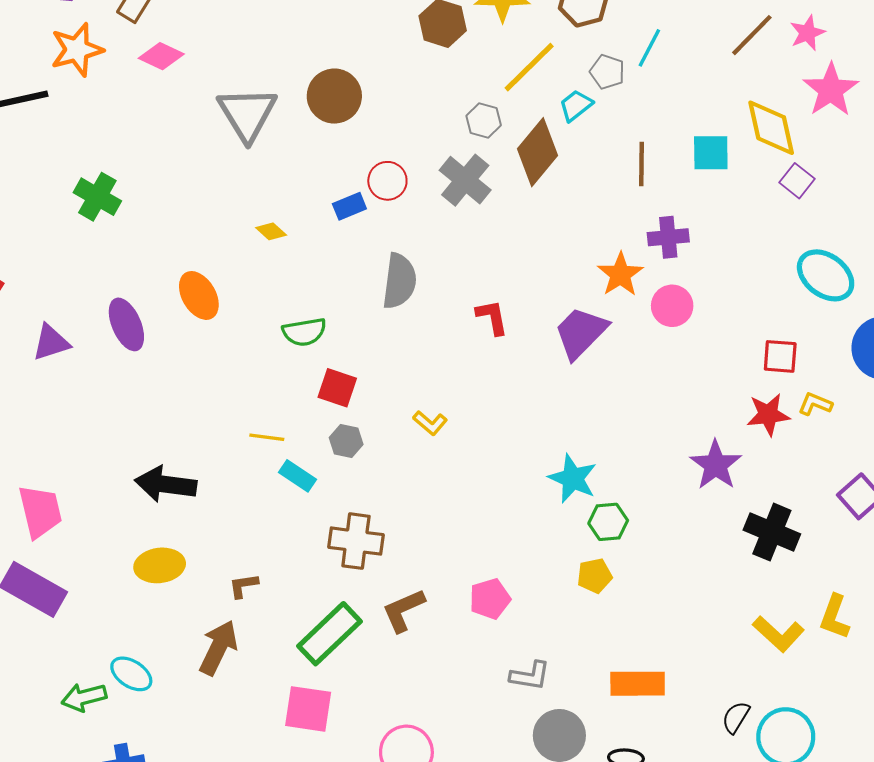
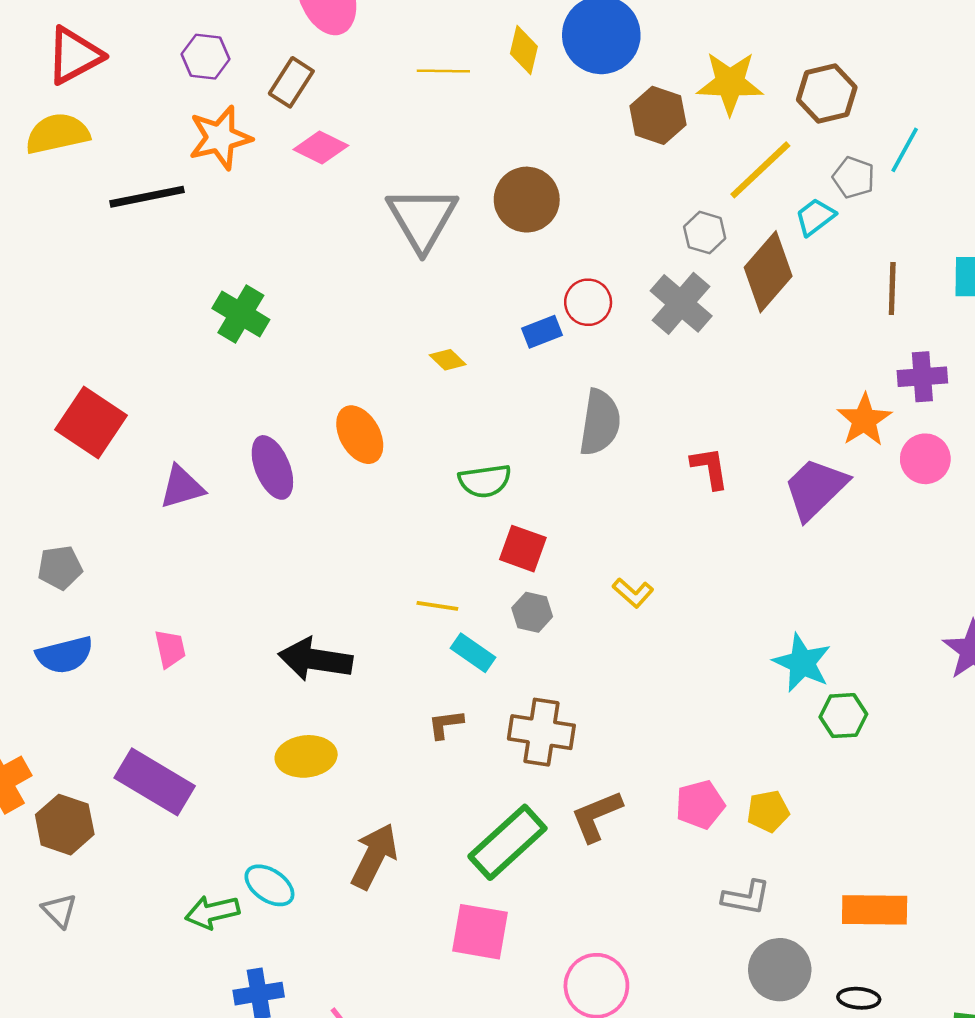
pink trapezoid: (40, 511) -> (170, 649), moved, size x0.6
yellow pentagon: (595, 576) -> (768, 811), moved
brown L-shape: (243, 586) -> (446, 724), moved

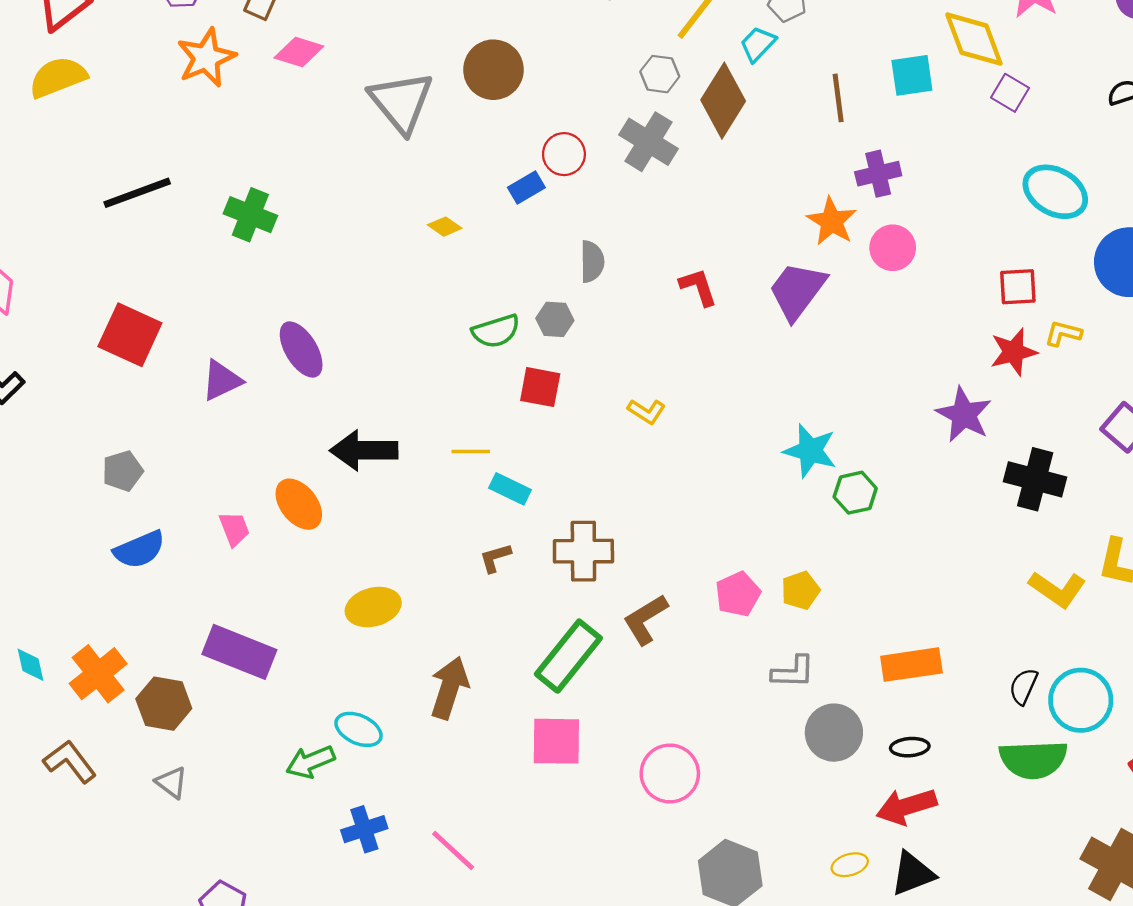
black line: (147, 197) -> (137, 193), moved
gray semicircle: (600, 422) -> (592, 262), size x0.7
orange ellipse: (360, 435) -> (299, 504), moved
gray hexagon: (532, 612) -> (555, 319), moved
black arrow: (315, 659) -> (364, 450), moved

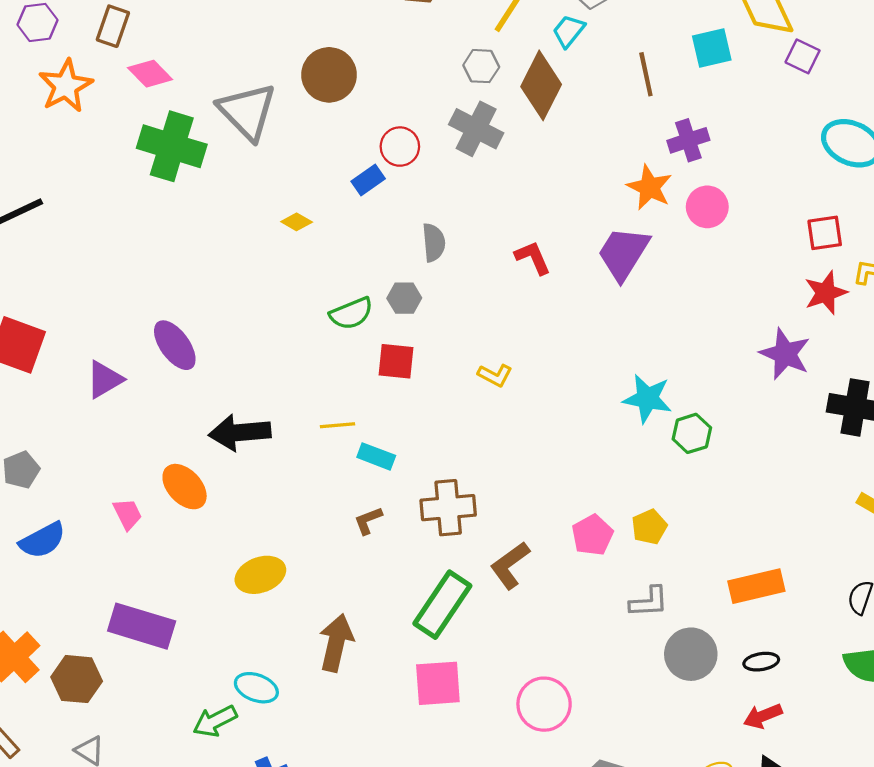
pink diamond: (299, 52) -> (150, 74), turned 33
green cross: (250, 215) -> (172, 146), moved, size x1.4
red arrow: (907, 806) -> (763, 716), size x0.7

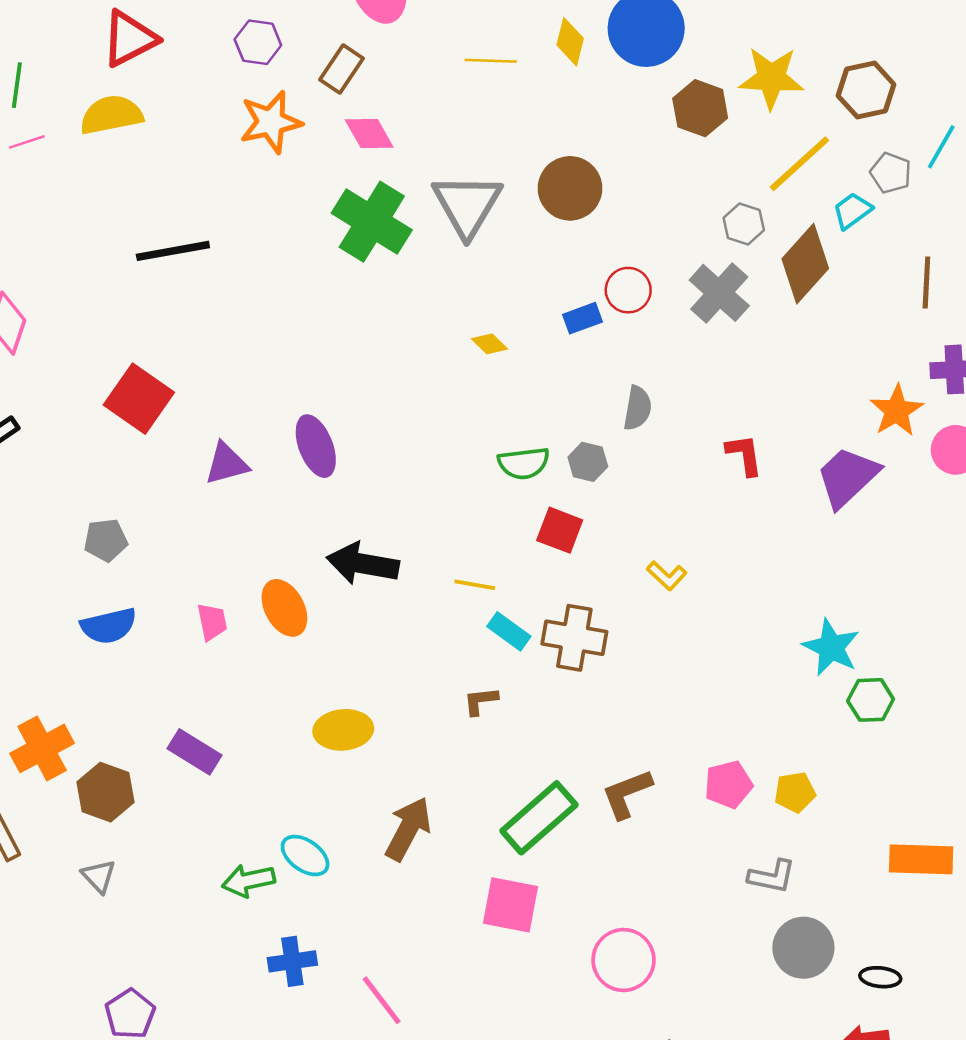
brown cross: (448, 508) -> (574, 638), moved
orange rectangle: (756, 586) -> (921, 859), moved
purple rectangle: (142, 626) -> (194, 752), size x0.7

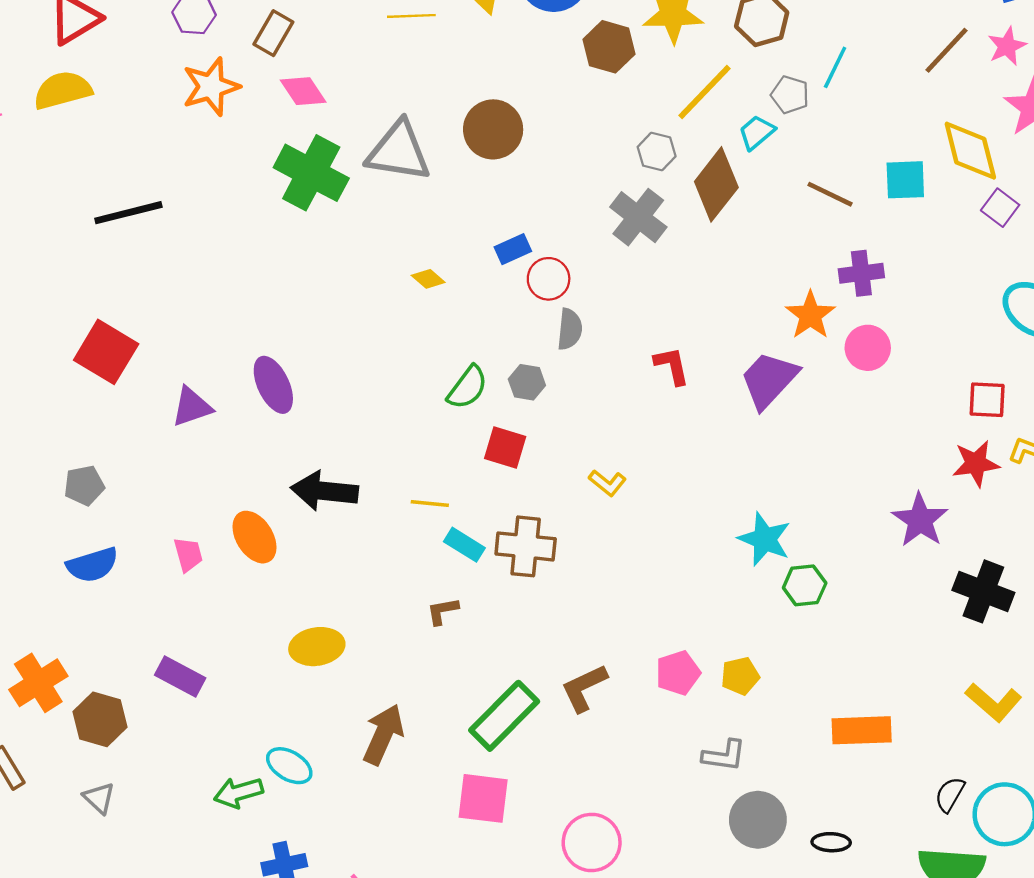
gray triangle: (467, 205) -> (399, 151), turned -48
brown line: (926, 282) -> (830, 194), turned -63
red circle: (628, 290) -> (549, 279), moved
green semicircle: (524, 463) -> (467, 388), turned -42

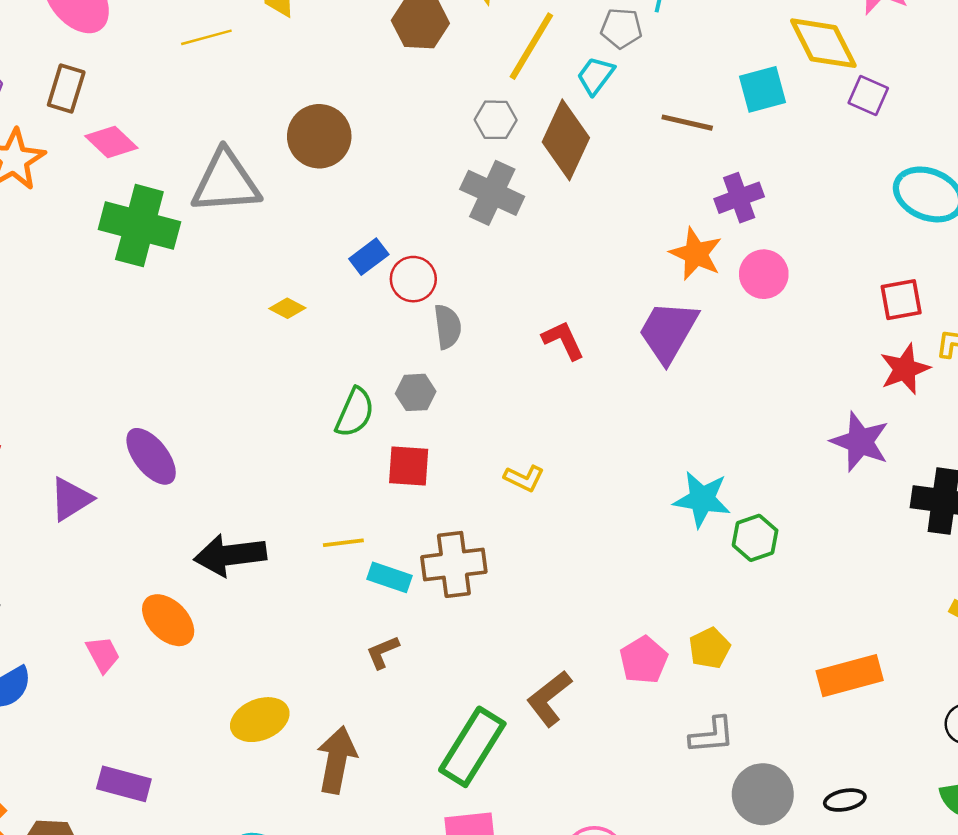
brown arrow: (383, 734) -> (337, 760), moved

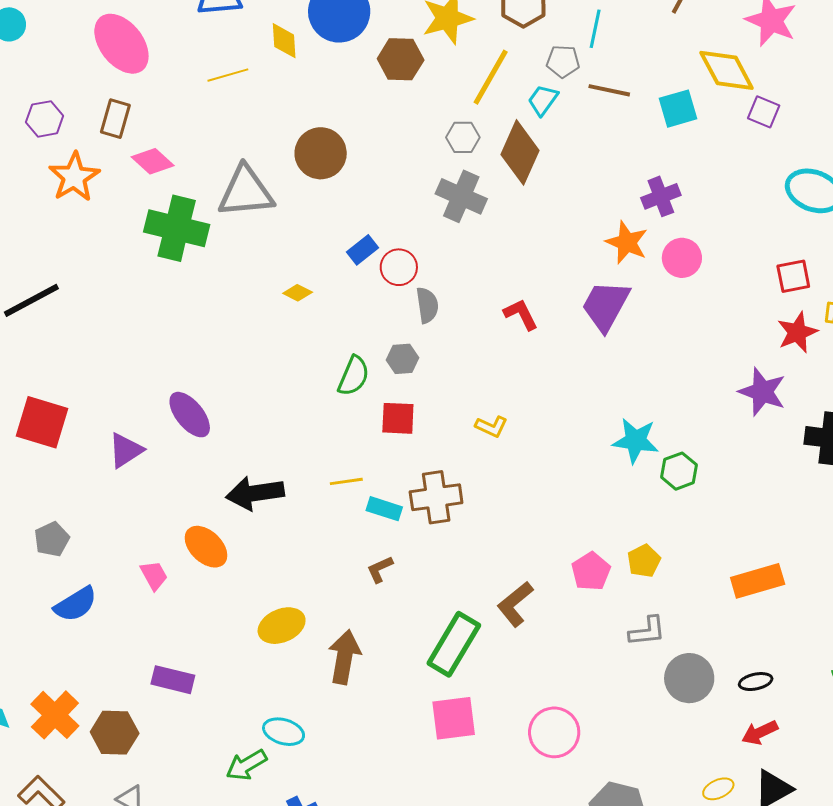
brown line: (687, 123) -> (609, 90), moved

